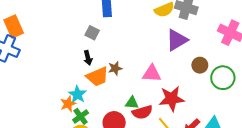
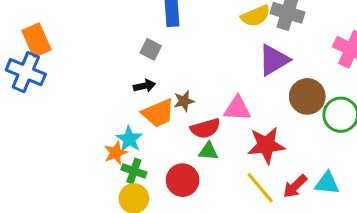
black arrow: (88, 58) -> (145, 86), turned -88
brown circle: (200, 65) -> (307, 96), size x1.5
red semicircle: (142, 112) -> (205, 128), moved
green cross: (81, 116) -> (134, 171), turned -35

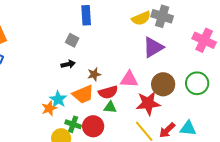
brown circle: (307, 96) -> (163, 84), moved
orange trapezoid: (158, 113) -> (83, 94), moved
green cross: (134, 171) -> (73, 124), moved

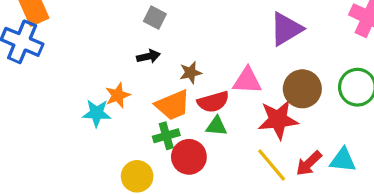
cyan star: (58, 99) -> (97, 113), moved, turned -30
orange star: (49, 108) -> (118, 95), moved
green cross: (73, 124) -> (166, 136), moved, turned -35

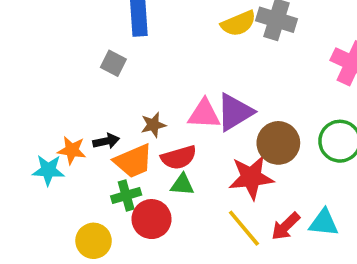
purple triangle: (286, 29) -> (235, 112), moved
black arrow: (148, 56) -> (106, 141), moved
pink triangle: (247, 81) -> (204, 114), moved
orange star: (118, 95) -> (72, 150), turned 30

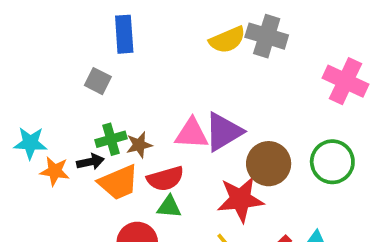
cyan star: (48, 170) -> (30, 143), moved
green cross: (126, 196) -> (111, 139), moved

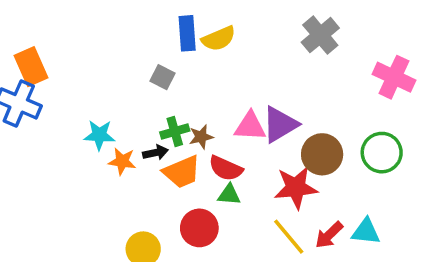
gray cross: (267, 36) -> (320, 35), turned 33
yellow semicircle: (227, 40) -> (219, 39), moved
red semicircle: (165, 179) -> (226, 168), turned 40

